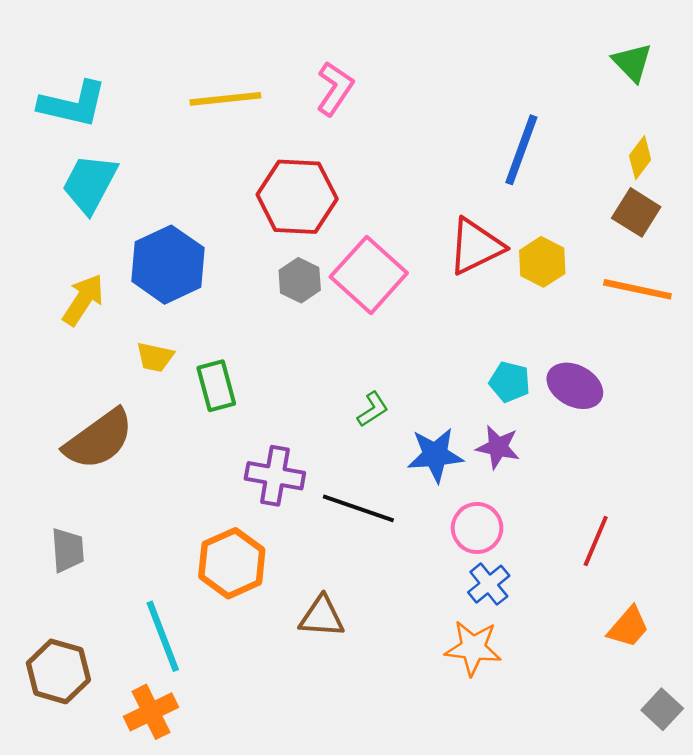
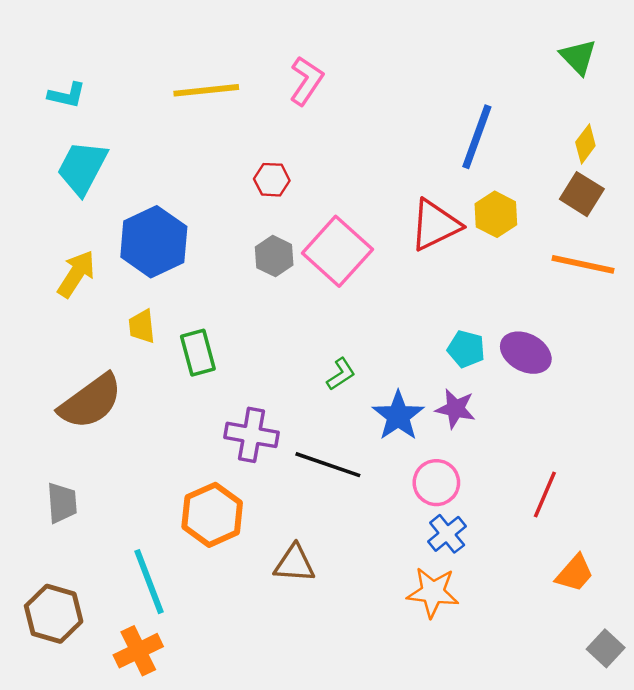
cyan L-shape: (73, 104) -> (67, 95), size x0.6
red hexagon: (297, 197) -> (272, 180), size x0.5
yellow hexagon: (542, 262) -> (496, 214), moved
yellow trapezoid: (155, 357) -> (142, 326), turned 72
blue star: (435, 455) -> (398, 416), turned -30

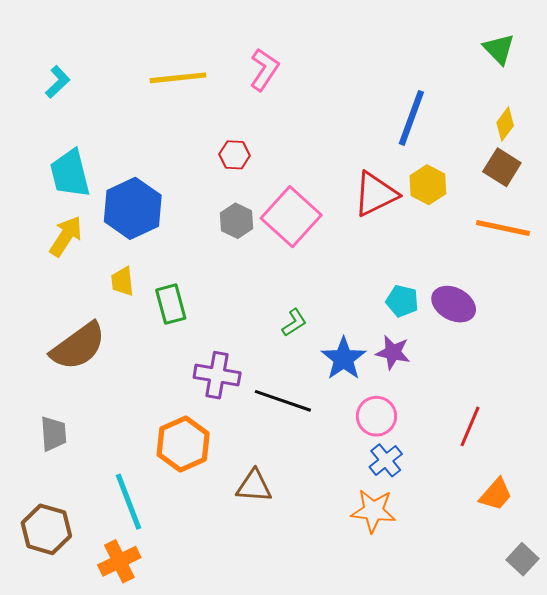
cyan L-shape: (67, 95) -> (58, 82), turned -56
cyan trapezoid: (82, 168) -> (70, 173), moved, turned -42

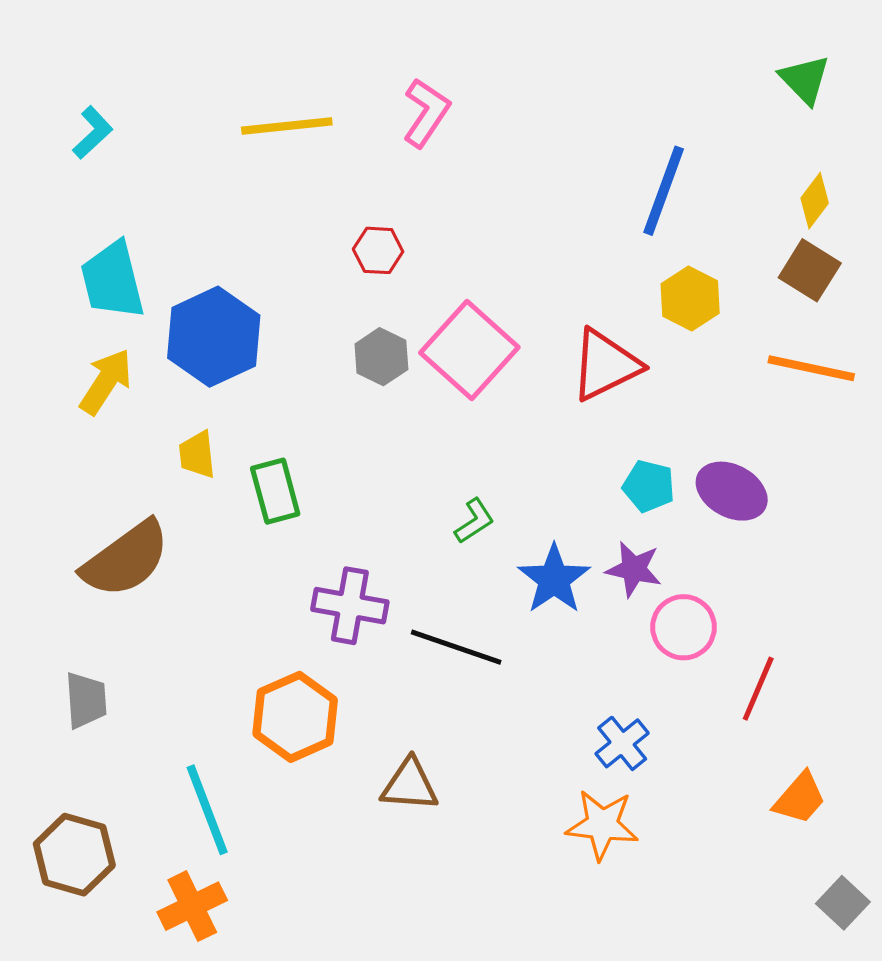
red triangle: (375, 194) -> (605, 365), moved
pink circle: (376, 416) -> (684, 627), moved

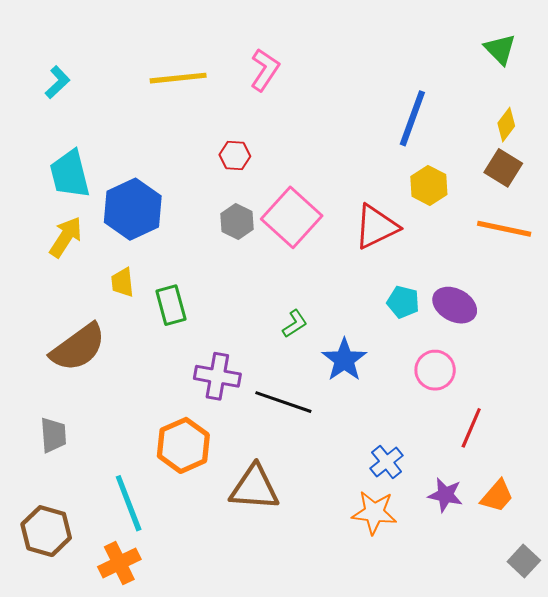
purple star: (634, 569) -> (445, 495), moved
pink circle: (684, 627) -> (435, 370), moved
brown triangle: (410, 785) -> (254, 488), size x1.4

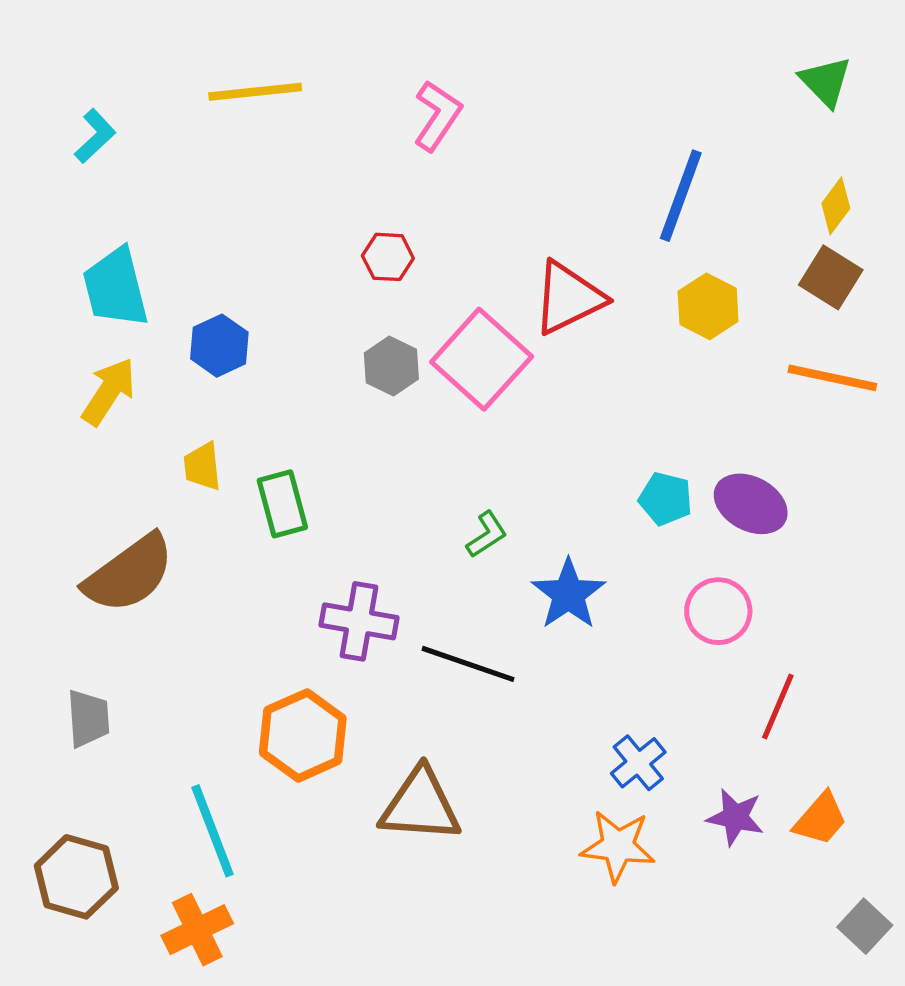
yellow line: (178, 78) -> (255, 92), moved
blue hexagon: (133, 209) -> (219, 346), size x0.6
red triangle: (376, 227) -> (568, 298), moved

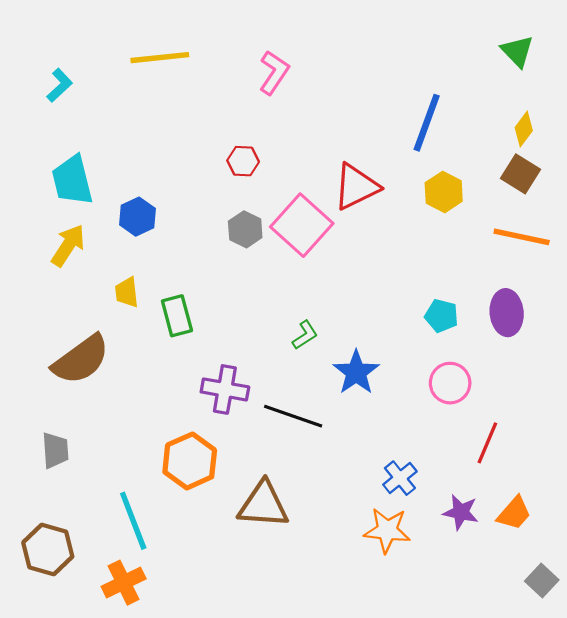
cyan pentagon: (666, 499) -> (442, 316), moved
purple ellipse: (751, 504) -> (507, 313), moved, turned 57

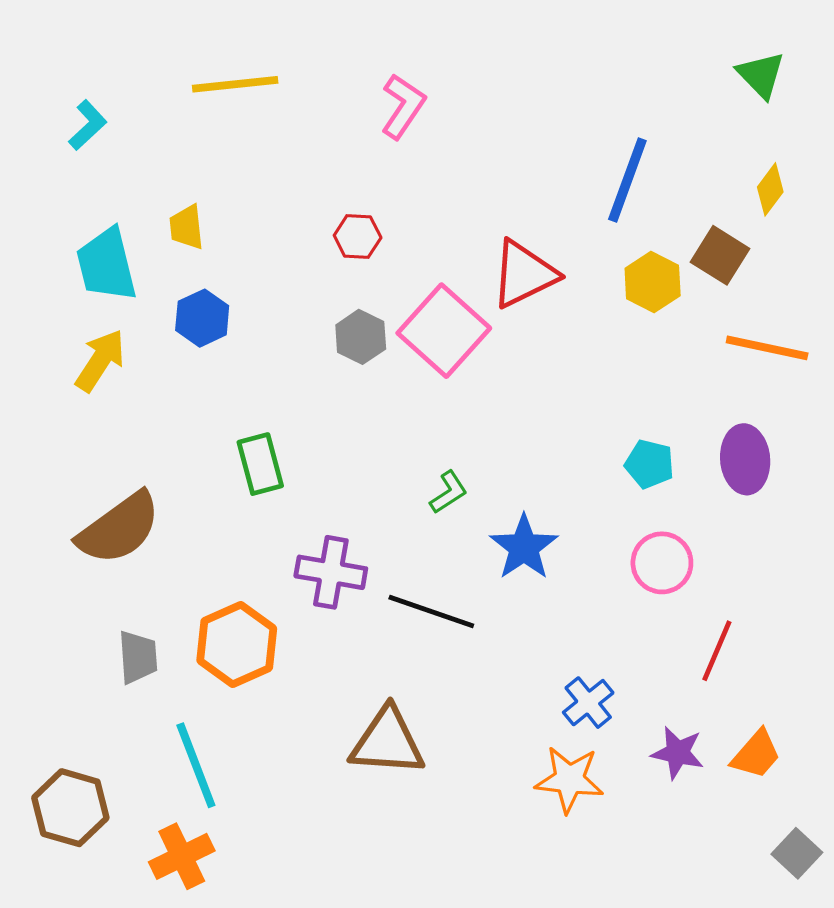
brown square: (521, 174) -> (720, 255), moved
yellow trapezoid: (127, 292) -> (186, 227), moved
gray trapezoid: (55, 450) -> (138, 657), moved
orange hexagon: (190, 461) -> (237, 644), moved

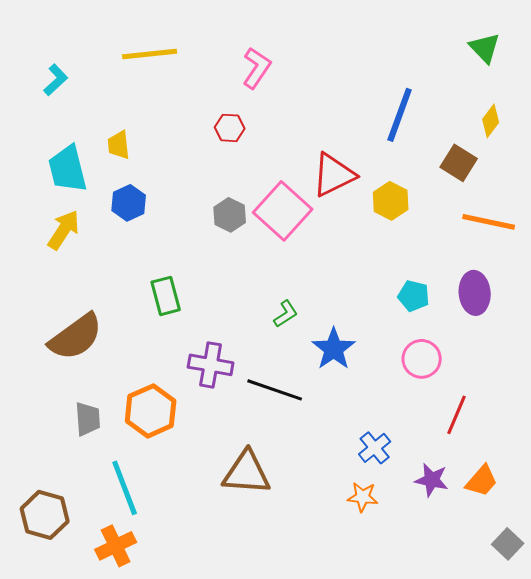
red hexagon: (358, 236) -> (230, 128), moved
yellow hexagon: (653, 282) -> (391, 201), moved
orange star: (569, 779) -> (363, 497), size x0.7

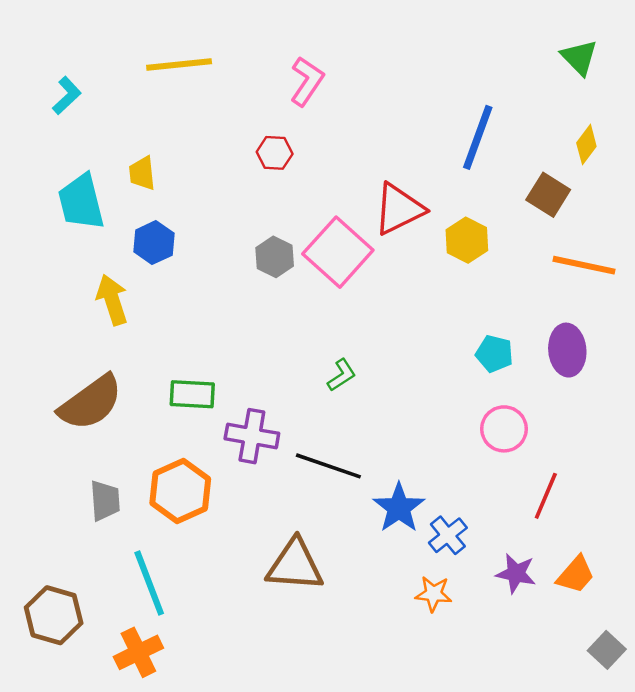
yellow arrow: (64, 230) -> (112, 300), moved, turned -51
green rectangle: (166, 296) -> (192, 394), moved, turned -72
blue star: (334, 349) -> (399, 508), moved

